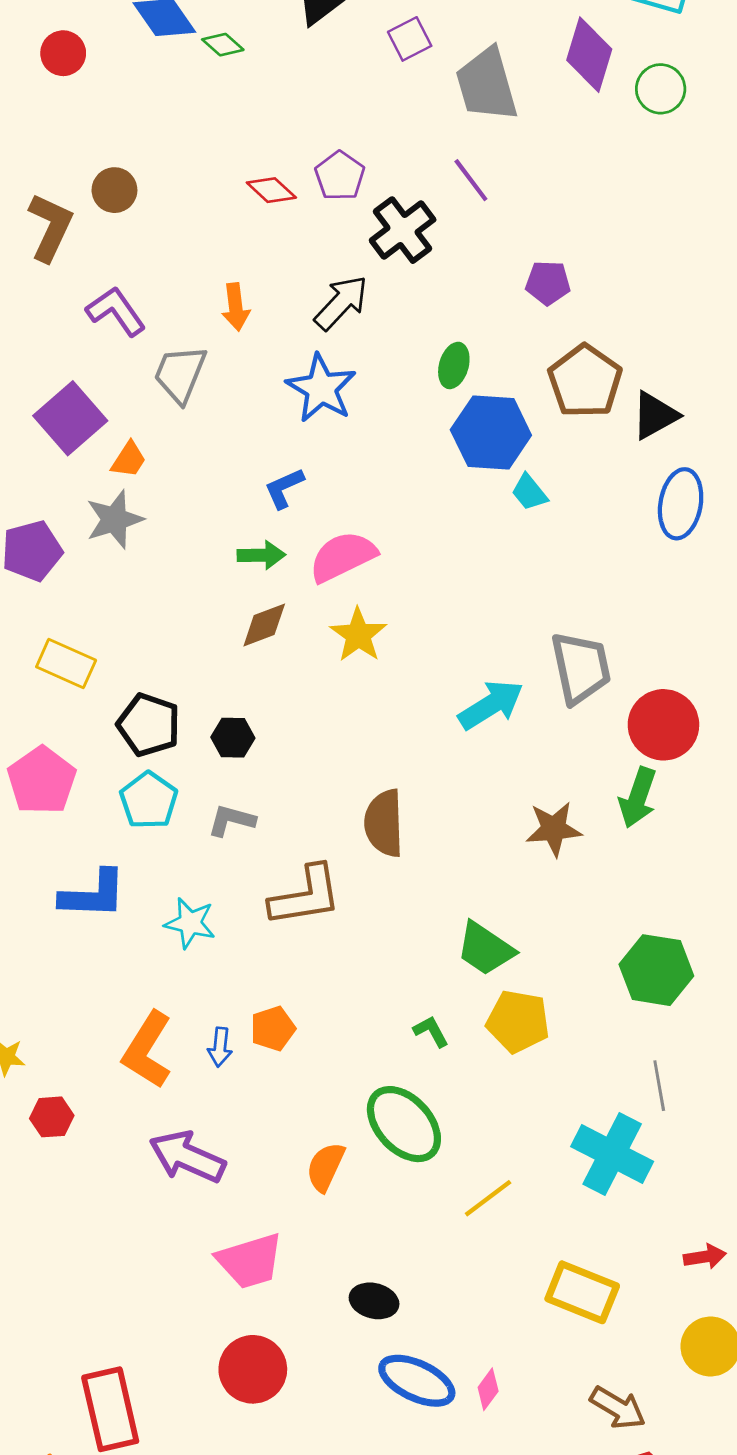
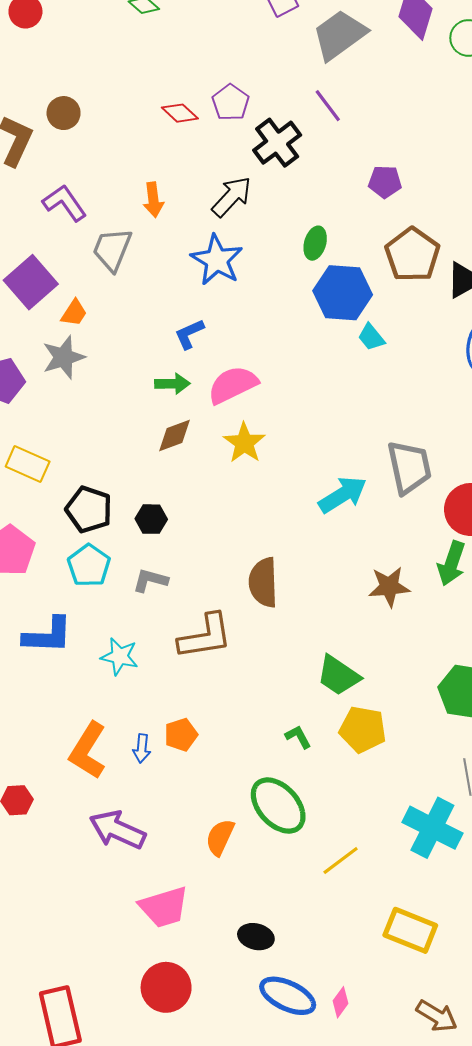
gray trapezoid: (487, 85) -> (339, 35), turned 70

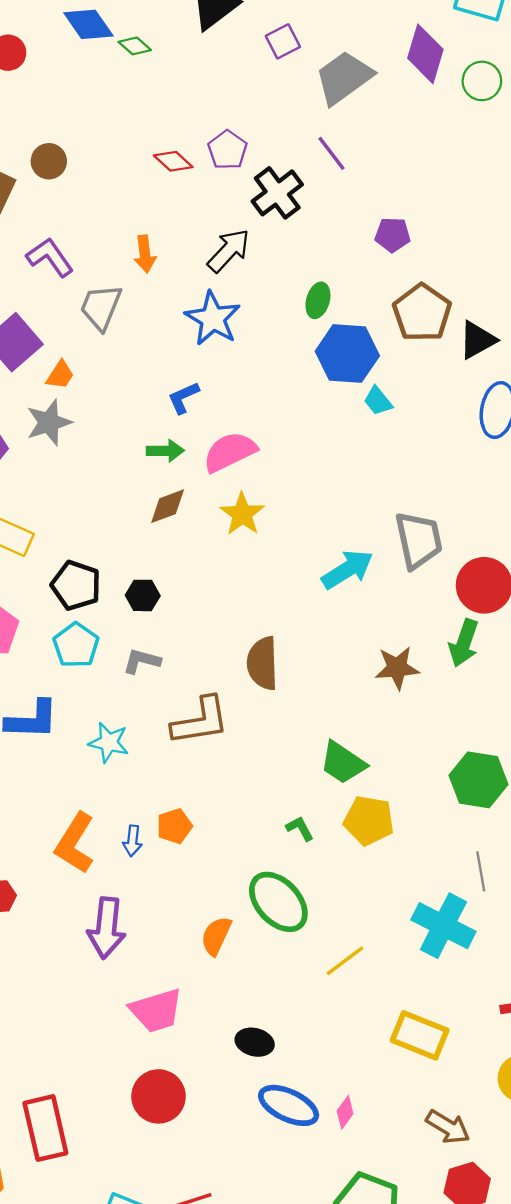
purple arrow: (117, 830) -> (106, 928), turned -108

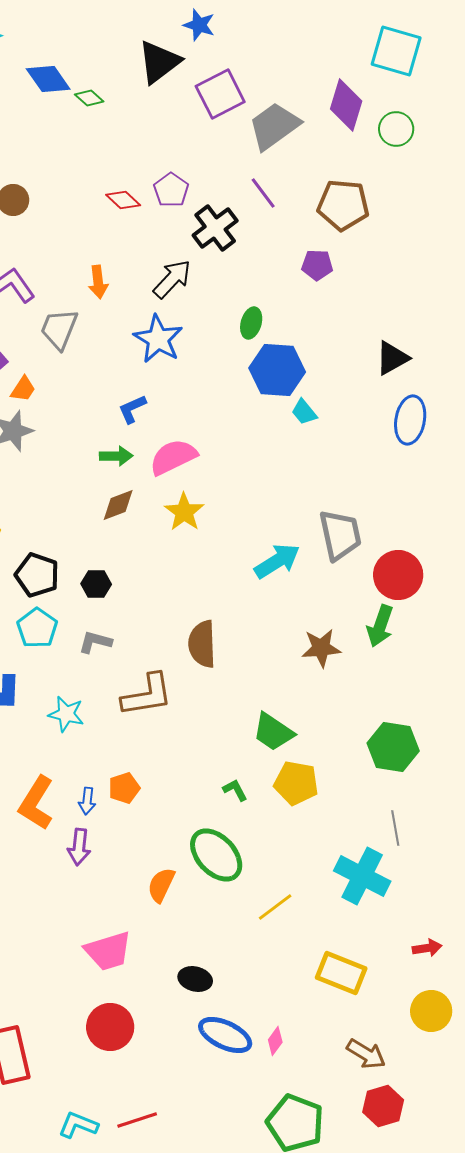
purple square: (283, 41) -> (220, 94), size x1.6
brown pentagon: (422, 313) -> (343, 205), moved, turned -30
purple arrow: (106, 928) -> (79, 847), moved, size x0.7

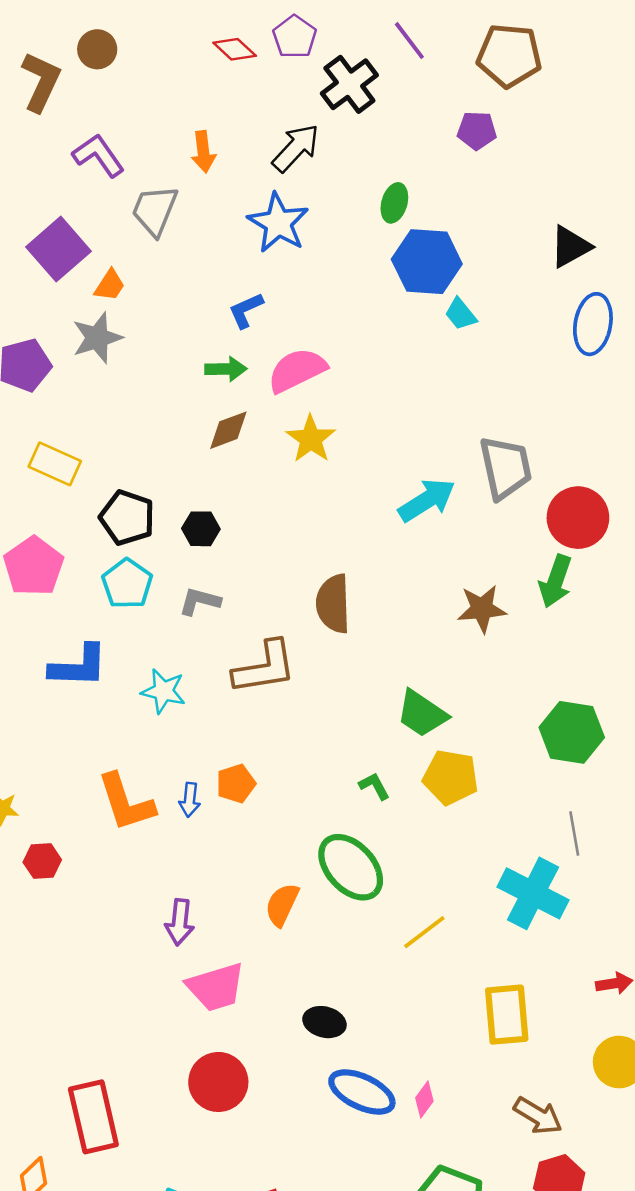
orange L-shape: (36, 803) -> (126, 802), turned -50
purple arrow: (79, 847) -> (180, 922), moved
yellow rectangle: (341, 973) -> (507, 1015), turned 63

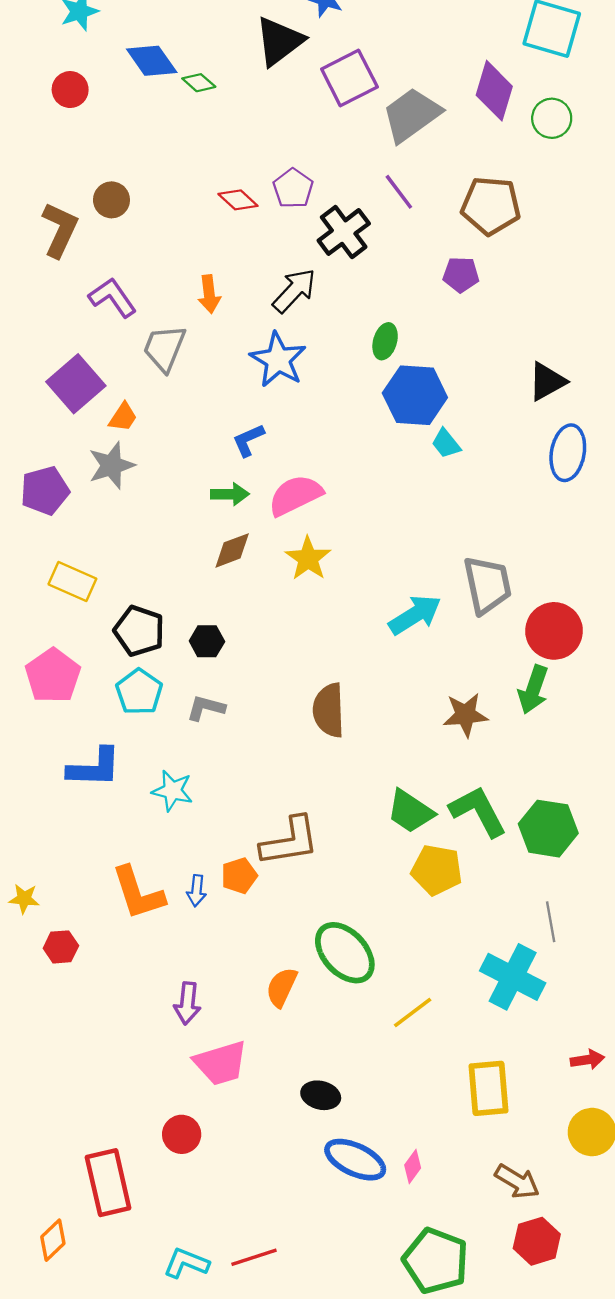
brown L-shape: (265, 667) -> (290, 841), moved
green L-shape: (374, 786) -> (478, 811), moved, size x2.0
red circle: (218, 1082) -> (182, 1134), moved, size x0.7

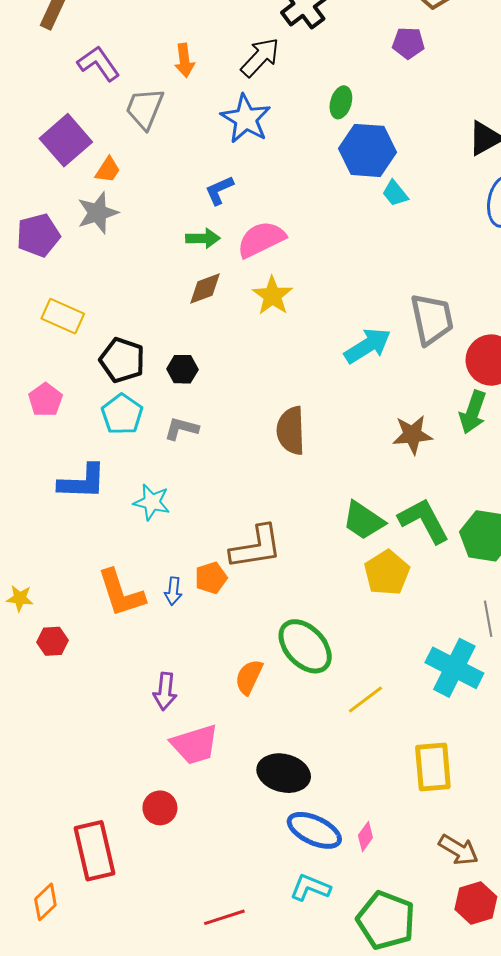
pink pentagon: (53, 676) -> (45, 400), size x0.7
yellow pentagon: (437, 870) -> (387, 573), turned 30
black ellipse: (321, 1095) -> (284, 773), size x1.5
cyan L-shape: (186, 1263) -> (310, 888), moved

